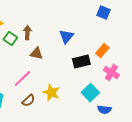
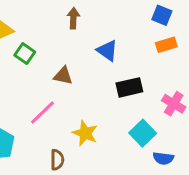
brown arrow: (27, 33) -> (73, 18), moved
blue triangle: (66, 37) -> (107, 51), turned -35
orange rectangle: (102, 51) -> (166, 45), moved, turned 32
brown semicircle: (28, 101) -> (57, 160), moved, turned -48

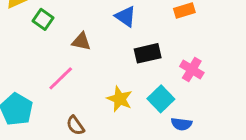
yellow star: (85, 133) -> (120, 99), moved
brown semicircle: (57, 160) -> (75, 125), turned 144

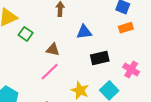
blue triangle: (126, 16) -> (84, 32), turned -42
pink line: (61, 78) -> (50, 72), moved

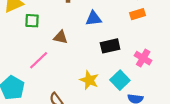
green square: (26, 34) -> (32, 21), turned -32
pink line: (50, 72) -> (39, 60), moved

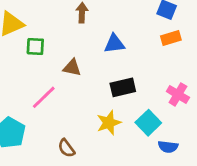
black rectangle: (110, 46) -> (123, 87), moved
yellow star: (89, 80) -> (109, 123), turned 30

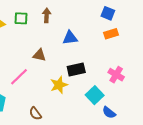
green square: (35, 46) -> (21, 18), moved
yellow star: (109, 123) -> (59, 85), moved
blue semicircle: (168, 147) -> (109, 112), turned 32

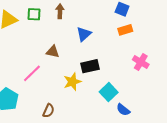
blue triangle: (70, 38) -> (84, 34), turned -35
pink cross: (116, 75) -> (141, 62), moved
brown semicircle: (35, 114) -> (49, 111), turned -120

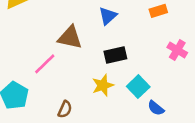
brown triangle: (53, 52) -> (70, 37), size x1.5
yellow star: (72, 82) -> (103, 85), moved

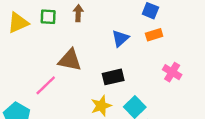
blue triangle: (108, 16) -> (120, 38), moved

